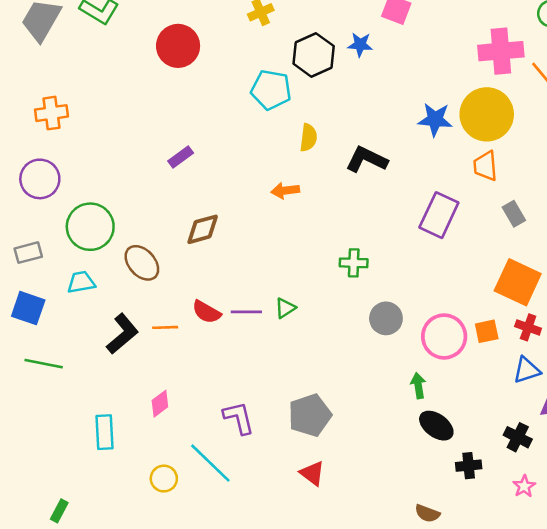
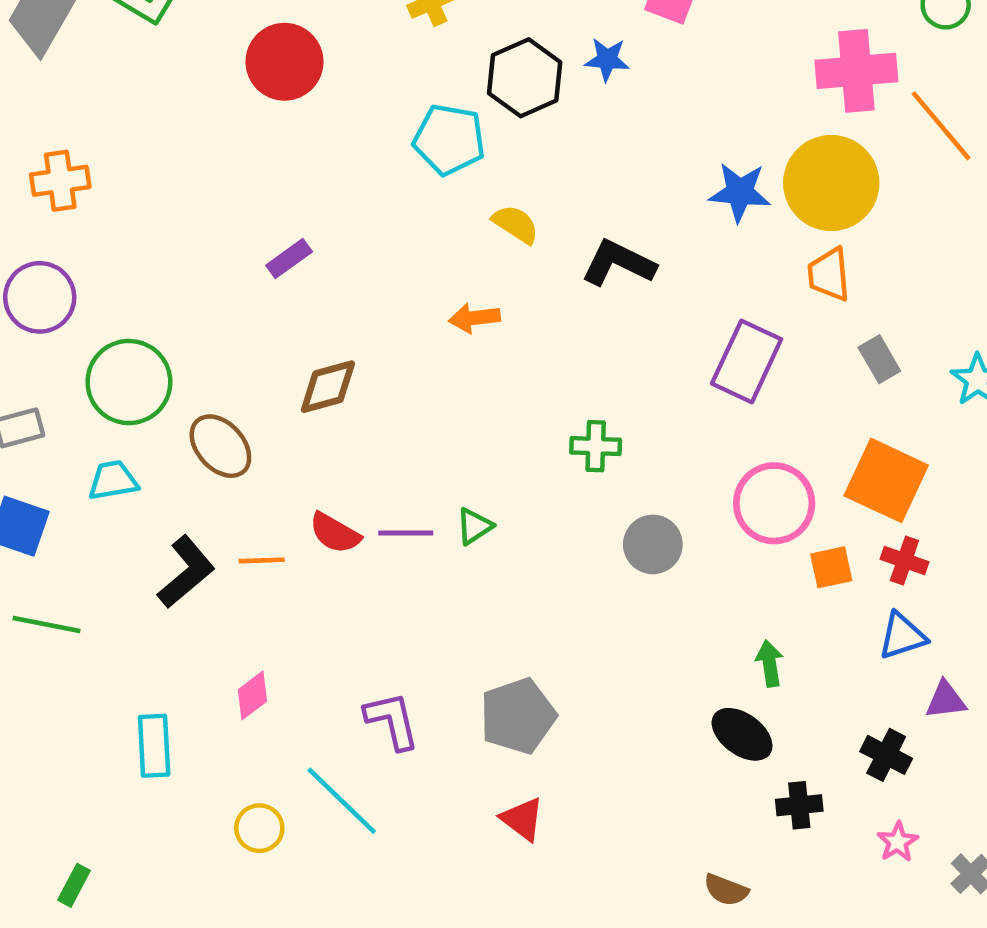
yellow semicircle: (308, 138) -> (516, 224), turned -64
pink circle: (444, 336) -> (774, 503), moved
green arrow: (418, 386) -> (769, 663), moved

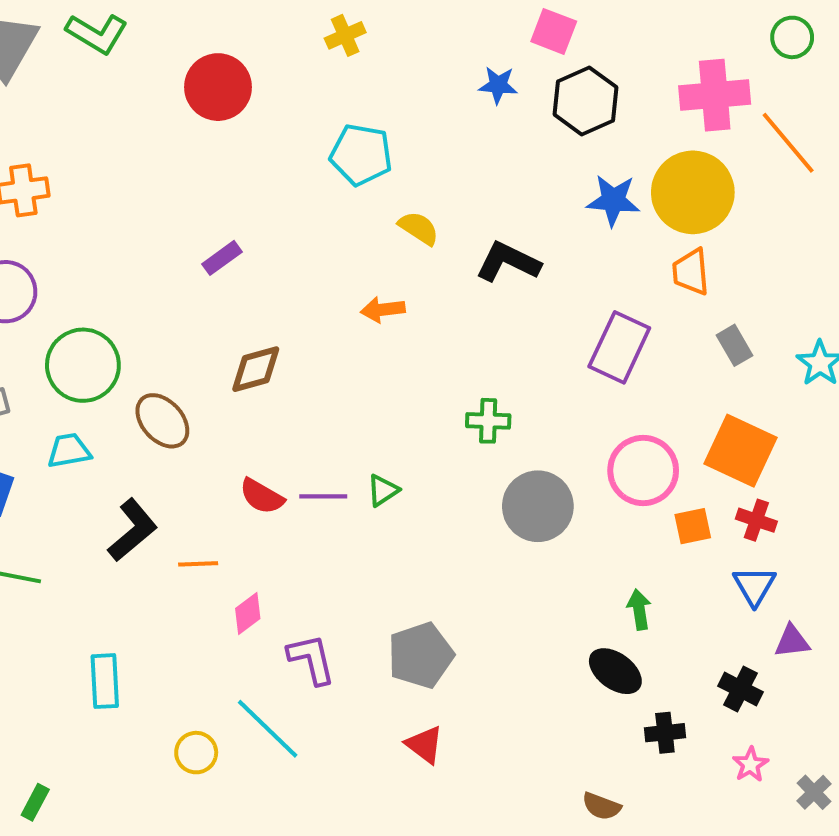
black hexagon: (525, 78) -> (586, 101), moved
gray circle: (653, 544) -> (538, 506), size x1.4
orange line: (262, 560) -> (198, 564), moved
blue triangle: (902, 636) -> (754, 586), turned -42
pink diamond: (252, 695) -> (248, 614), moved

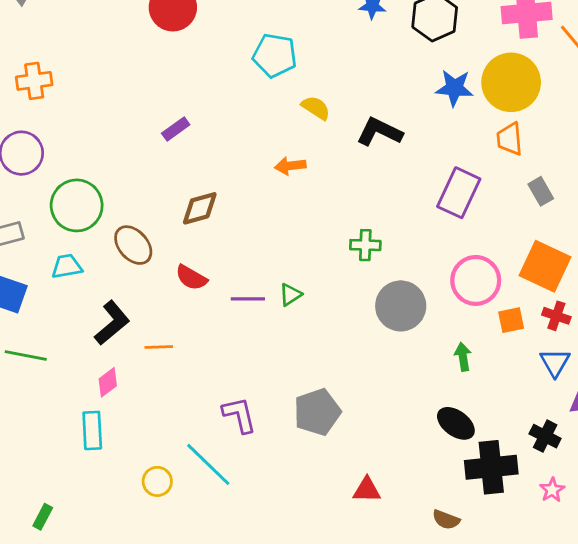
red semicircle: (262, 496) -> (191, 278), moved
green arrow: (639, 610) -> (463, 357), moved
pink diamond: (248, 614) -> (108, 382), moved
black cross: (665, 733) -> (491, 467), size x1.8
red triangle: (425, 745) -> (367, 490), moved, turned -36

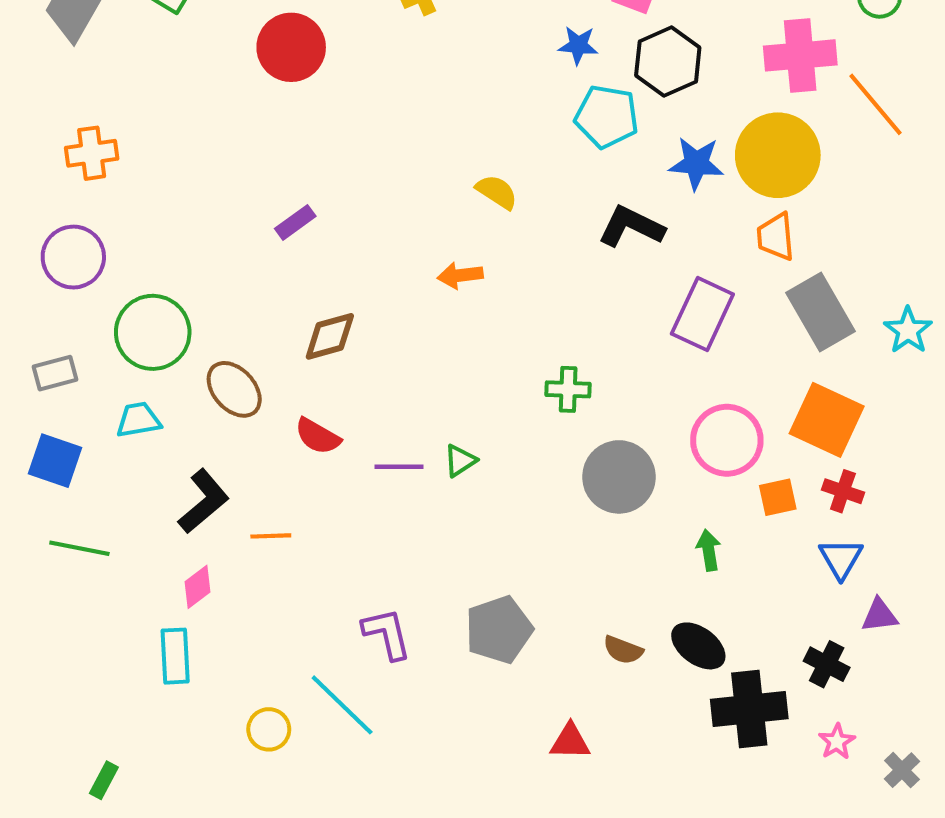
cyan pentagon: (275, 55) -> (607, 117), moved
black L-shape: (379, 132) -> (631, 226), moved
gray rectangle: (541, 191) -> (821, 312), size x1.8
brown semicircle: (446, 520) -> (623, 650), moved

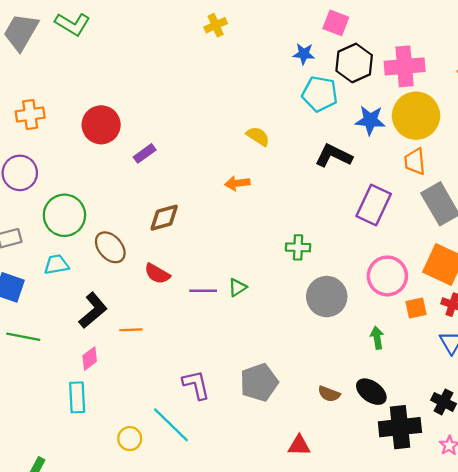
red circle: (291, 47) -> (101, 125), moved
pink cross: (800, 55) -> (405, 66), moved

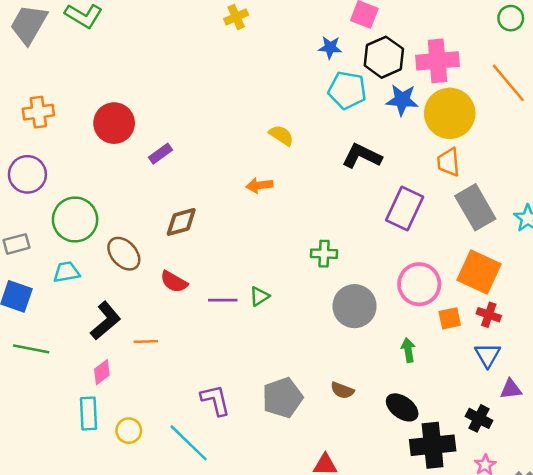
blue star: (370, 120) -> (402, 100), moved
brown semicircle: (329, 394) -> (342, 390), moved
yellow circle: (130, 439) -> (129, 431), moved

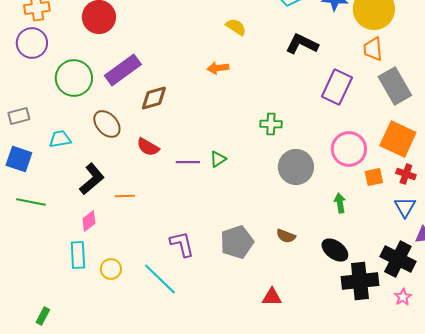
purple rectangle: (160, 154) -> (123, 70), moved, size x1.8
purple circle: (27, 174) -> (32, 43), moved
green circle: (75, 219) -> (74, 78), moved
black cross: (479, 418) -> (398, 259), size x1.6

